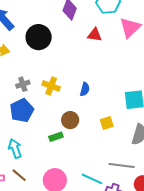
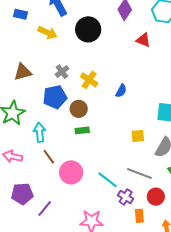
gray cross: (23, 84) -> (62, 72), turned -32
brown circle: (70, 120) -> (79, 109), moved
yellow square: (107, 123) -> (138, 136), moved
brown line: (19, 175) -> (49, 157), moved

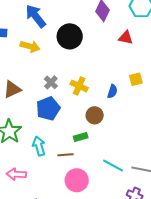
brown circle: (79, 109) -> (95, 115), moved
yellow square: (138, 136) -> (136, 79), moved
brown line: (49, 157) -> (65, 155), moved, turned -49
cyan line: (107, 180) -> (113, 165), moved

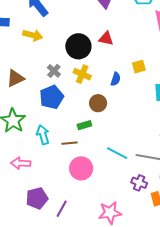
black circle: (70, 36) -> (78, 46), moved
red triangle: (126, 38) -> (106, 39), moved

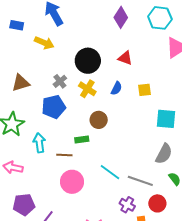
red triangle: (106, 39) -> (125, 58), moved
blue semicircle: (116, 79) -> (116, 88), moved

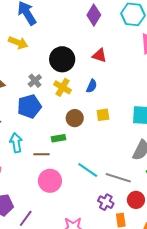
yellow square: (144, 90) -> (103, 115), moved

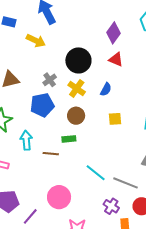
purple diamond: (94, 15) -> (113, 33), moved
brown circle: (75, 118) -> (76, 116), moved
pink circle: (50, 181) -> (59, 197), moved

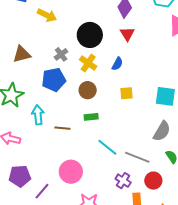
red triangle: (116, 60) -> (127, 34), turned 35
green rectangle: (69, 139) -> (91, 117), moved

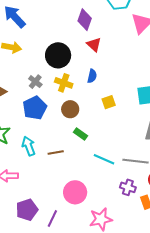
green rectangle: (91, 117) -> (81, 134), turned 56

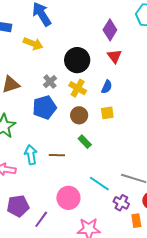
yellow square: (109, 102) -> (107, 113), moved
cyan arrow: (29, 146) -> (31, 155), moved
cyan line: (104, 159) -> (99, 184), moved

